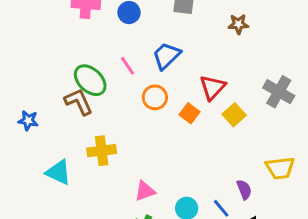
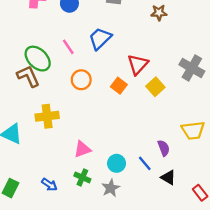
orange circle: (155, 97) -> (81, 80), moved

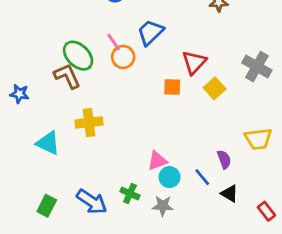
orange circle: (81, 80) -> (123, 57), moved
orange square: (119, 86) -> (172, 87), turned -35
pink triangle: (82, 149) -> (157, 161), moved
blue arrow: (49, 185) -> (92, 202), size x1.6
gray star: (111, 188) -> (163, 206), turned 30

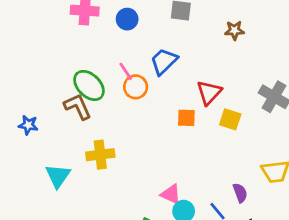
yellow square: (215, 88) -> (230, 119), turned -30
cyan triangle: (48, 143) -> (58, 176), turned 40
pink triangle: (157, 161) -> (171, 194), turned 45

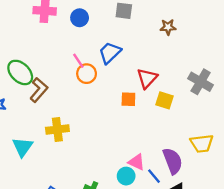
green ellipse: (89, 85) -> (20, 72), moved
brown L-shape: (78, 107) -> (39, 90), turned 65
purple semicircle: (240, 193) -> (173, 161), size x1.6
pink triangle: (171, 194) -> (137, 162), moved

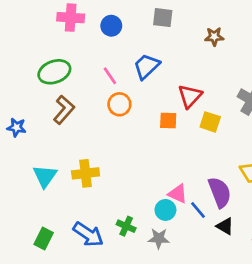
green ellipse: (20, 72) -> (54, 72), moved, turned -64
orange circle: (87, 74) -> (119, 104), moved
yellow cross: (57, 129) -> (86, 173), moved

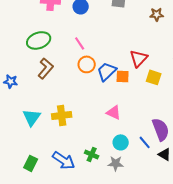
blue trapezoid: (146, 66) -> (107, 71), moved
pink triangle: (178, 194) -> (114, 112), moved

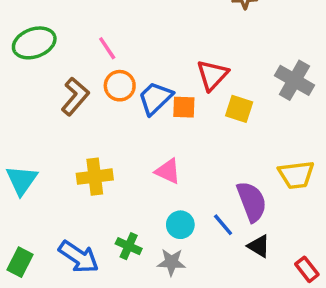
brown L-shape: (46, 68) -> (75, 96), moved
yellow cross: (62, 115) -> (95, 177), moved

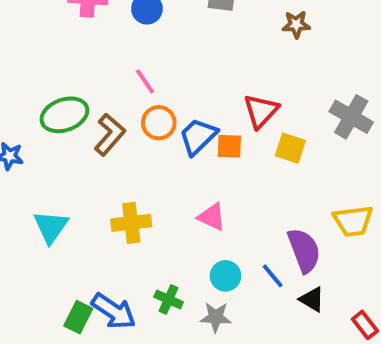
green ellipse: (34, 43) -> (64, 115), moved
green rectangle: (20, 262) -> (78, 317), moved

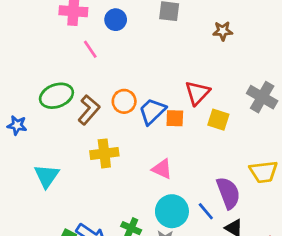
pink line: (145, 81) -> (90, 49), moved
yellow cross: (131, 223) -> (104, 153), moved
cyan circle: (226, 276) -> (172, 211), size x1.5

